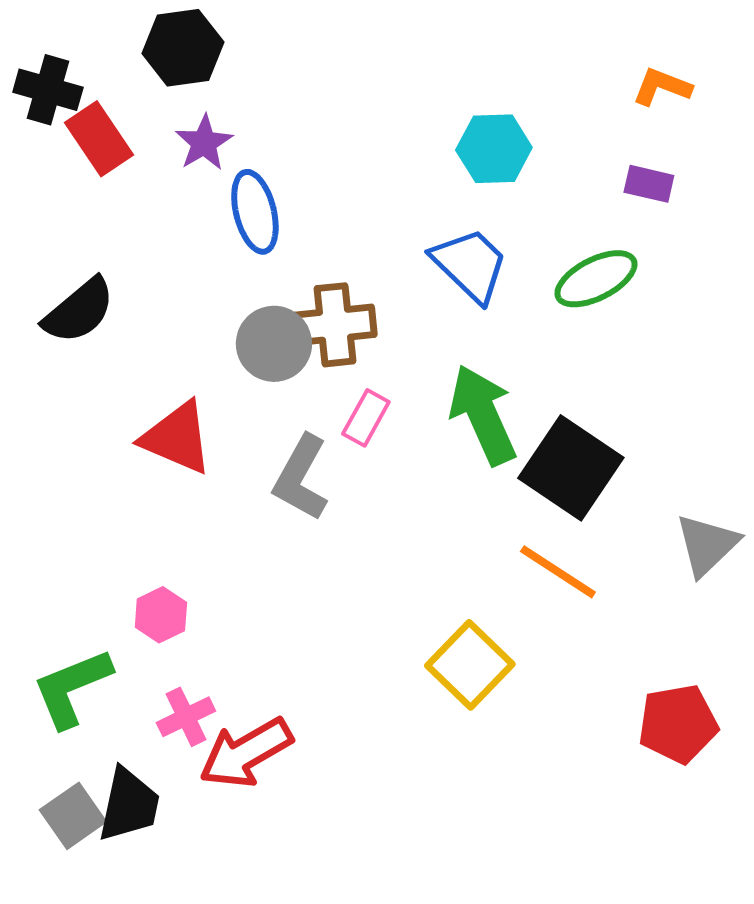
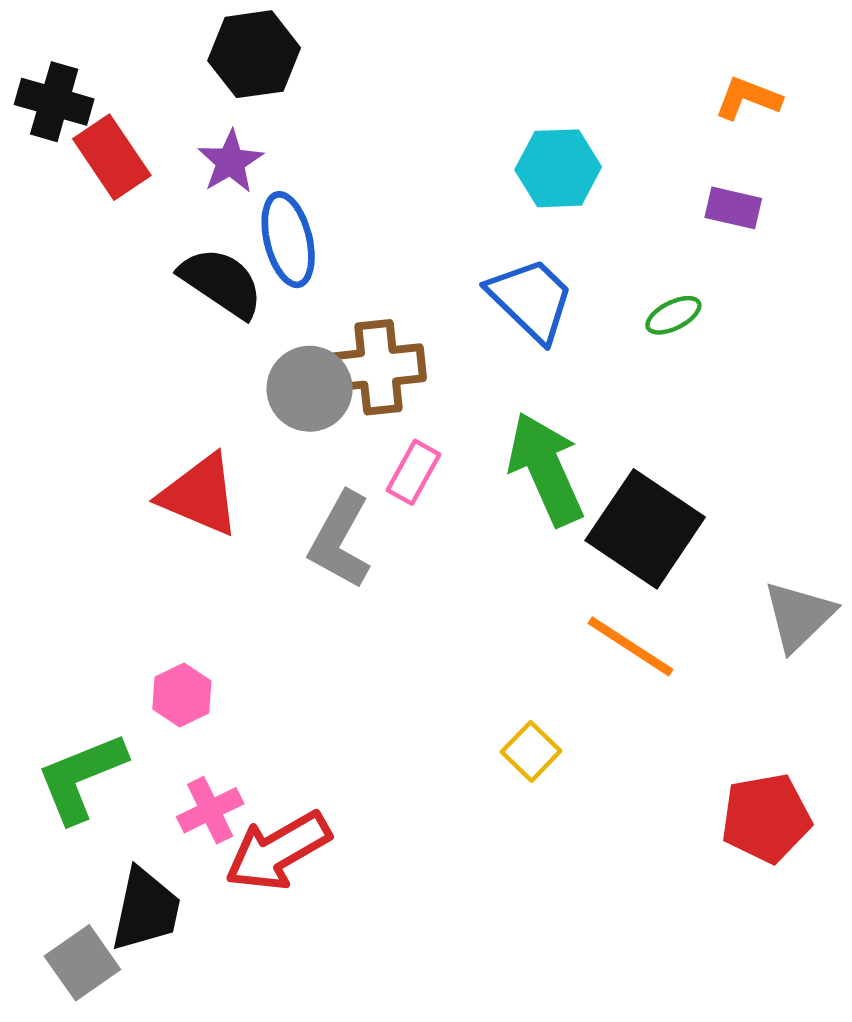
black hexagon: (183, 48) -> (254, 54), moved
green ellipse: (596, 279) -> (673, 315), size x0.6
black semicircle: (79, 311) -> (221, 283), moved, turned -106
yellow square: (470, 665) -> (531, 751), size x0.6
gray square: (73, 816) -> (82, 963), moved

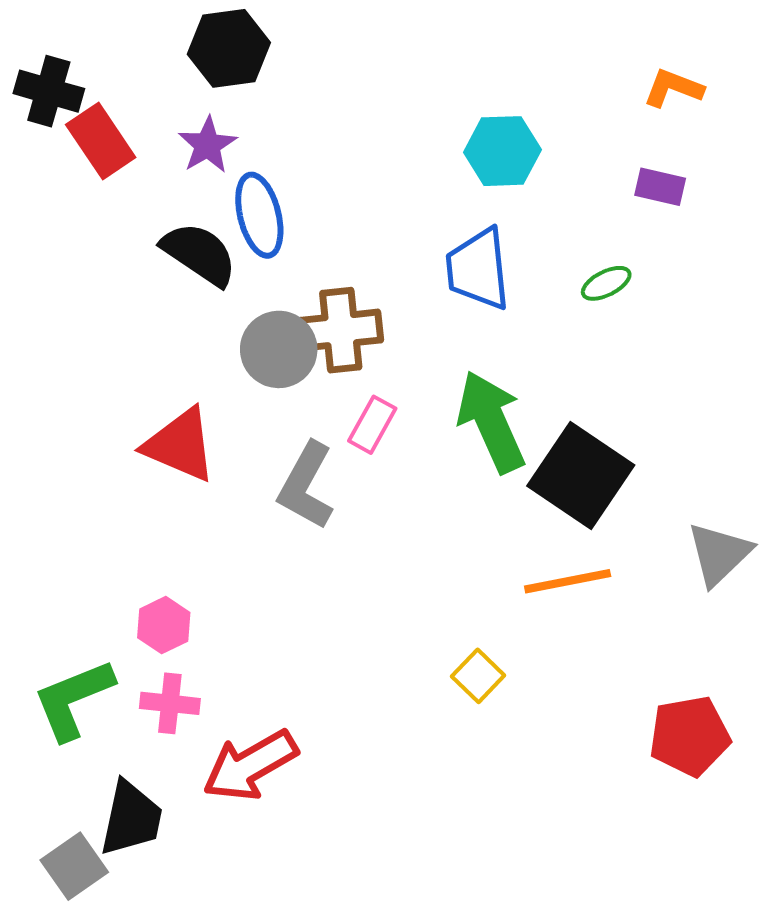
blue trapezoid: (531, 299) -> (478, 269), turned -140
orange line: (630, 646) -> (568, 581), turned -44
pink cross: (210, 810) -> (170, 703), moved, turned 32

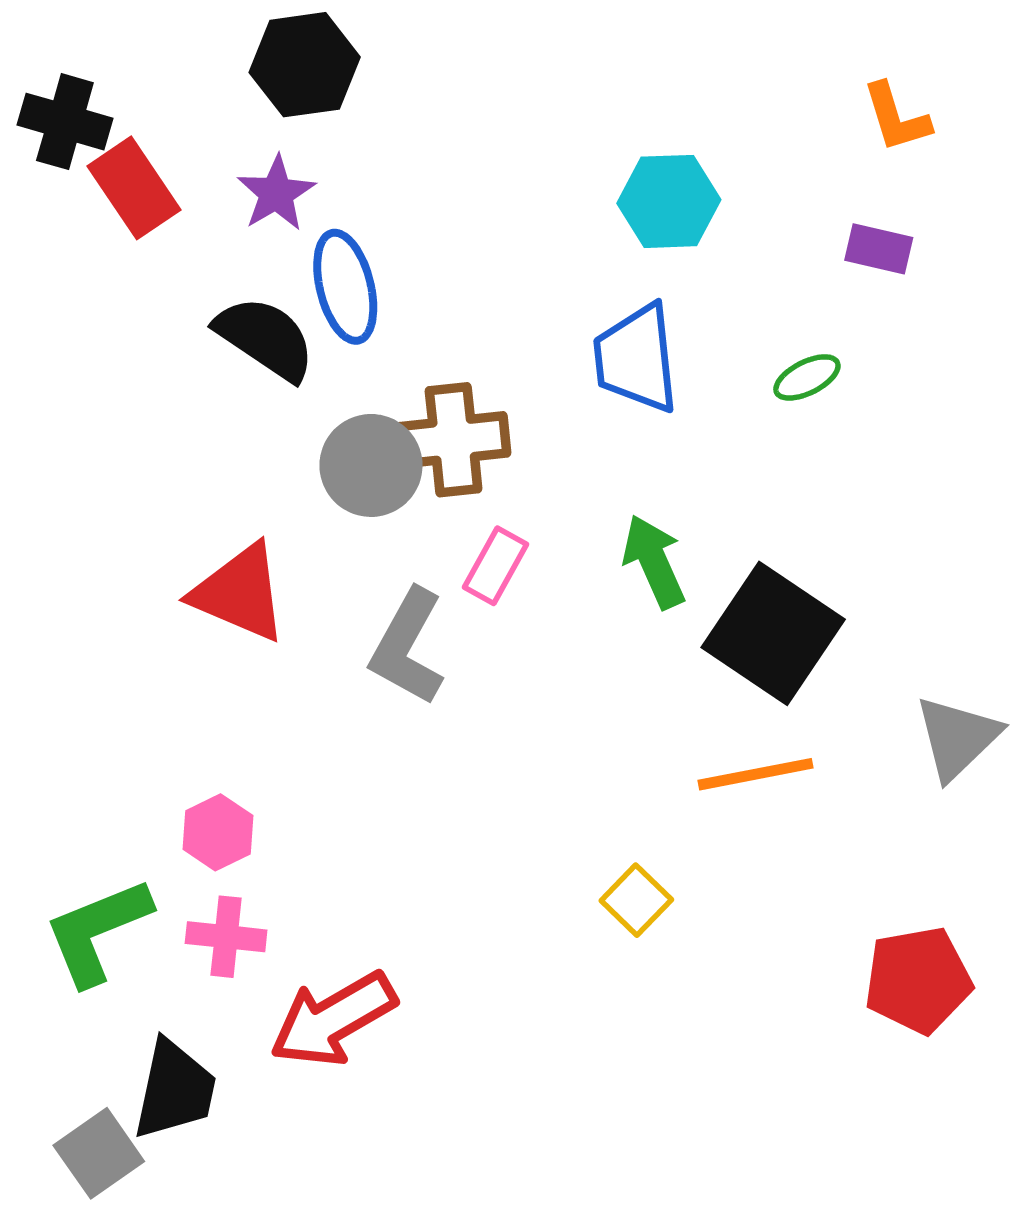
orange L-shape: (673, 88) -> (896, 118), turned -128
green arrow: (491, 422) -> (654, 562), size x0.7

